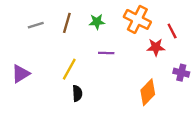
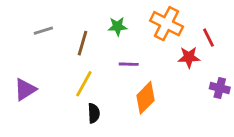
brown line: (67, 23) -> (83, 43), moved
orange diamond: (148, 92) -> (146, 98), moved

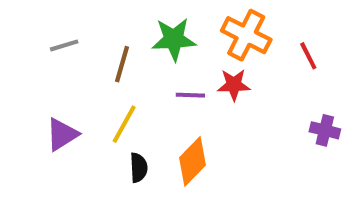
green star: (118, 26) -> (174, 39), size x1.5
red star: (189, 57) -> (234, 85), moved
purple triangle: (25, 89) -> (62, 134), moved
orange diamond: (146, 98) -> (192, 161), moved

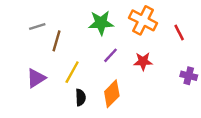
brown line: (122, 64) -> (56, 41), moved
red star: (234, 85) -> (143, 61), moved
purple line: (190, 95) -> (111, 55), turned -49

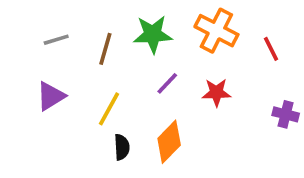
brown line: (56, 41) -> (105, 49), moved
purple triangle: (36, 78) -> (51, 96), moved

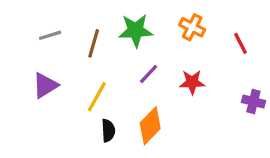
orange cross: (216, 31) -> (192, 27), size x0.7

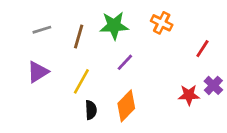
red line: (241, 43) -> (202, 49), moved, turned 60
red star: (192, 82) -> (189, 95), moved
purple cross: (253, 101) -> (213, 85), turned 30

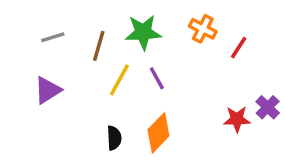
red line: (202, 49) -> (239, 48), moved
purple line: (125, 62) -> (157, 78), turned -72
yellow line: (81, 81) -> (119, 80), moved

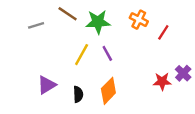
brown line: (99, 46) -> (68, 14), moved, turned -72
purple triangle: (48, 90) -> (47, 85), moved

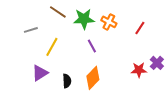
orange cross: (139, 20) -> (109, 22), moved
gray line: (36, 25) -> (31, 30), moved
yellow line: (82, 55) -> (52, 47), moved

